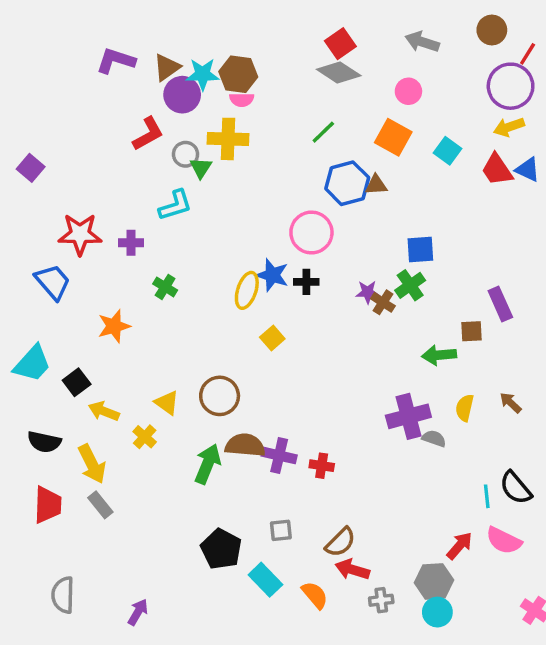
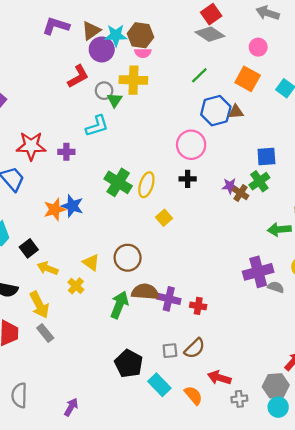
blue star: (272, 275) -> (72, 206), moved
green cross: (165, 287) -> (118, 182), moved, size x1.6
brown semicircle: (340, 542) -> (195, 348), moved

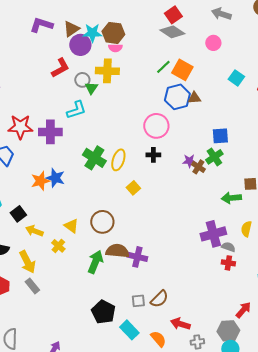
orange square: (248, 79) -> (182, 70), moved
purple cross: (66, 152) -> (50, 132), size x1.6
red cross: (198, 306) -> (228, 263), moved

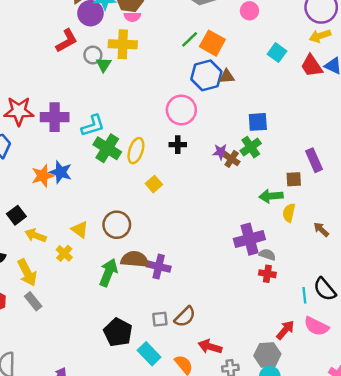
cyan L-shape: (76, 110) -> (93, 126), moved
yellow semicircle: (246, 229) -> (289, 213), moved

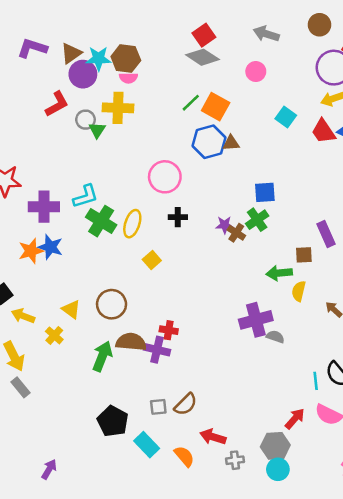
pink circle: (181, 110) -> (165, 177), moved
purple cross: (55, 117) -> (44, 207), moved
red cross: (267, 274) -> (169, 330), moved

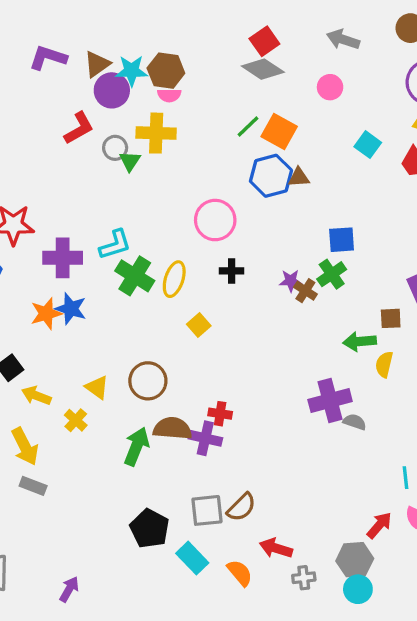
gray rectangle: (21, 387) -> (33, 486), turned -30
gray square: (158, 407) -> (207, 510), size x1.5

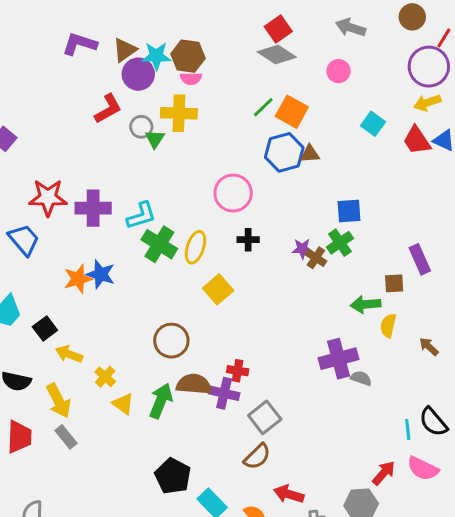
purple cross: (63, 258) -> (93, 208), moved
yellow square: (199, 325) -> (218, 289), size x1.4
yellow triangle: (97, 387) -> (123, 404), moved
gray rectangle: (33, 486) -> (66, 437), turned 30
gray square: (207, 510) -> (265, 417), moved, turned -32

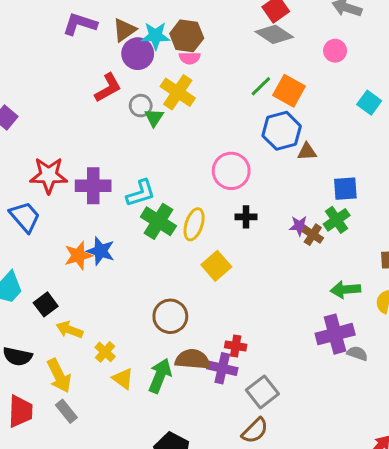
yellow cross: (179, 113) -> (178, 92), turned 32
brown triangle: (310, 154) -> (307, 152), moved
green arrow: (366, 304) -> (345, 290), moved

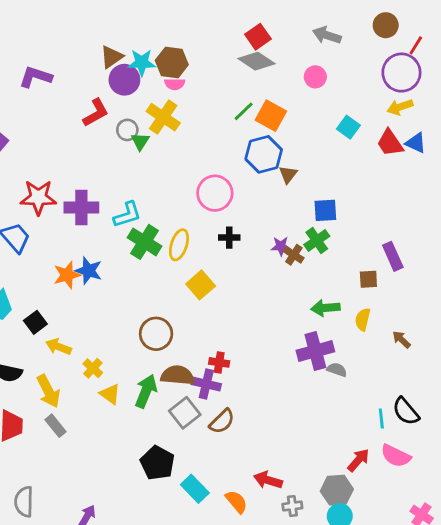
purple L-shape: (80, 24) -> (35, 77), moved
brown triangle: (307, 152) -> (288, 174), turned -48
gray square: (262, 392) -> (185, 413), moved
brown semicircle: (255, 431) -> (222, 421), moved

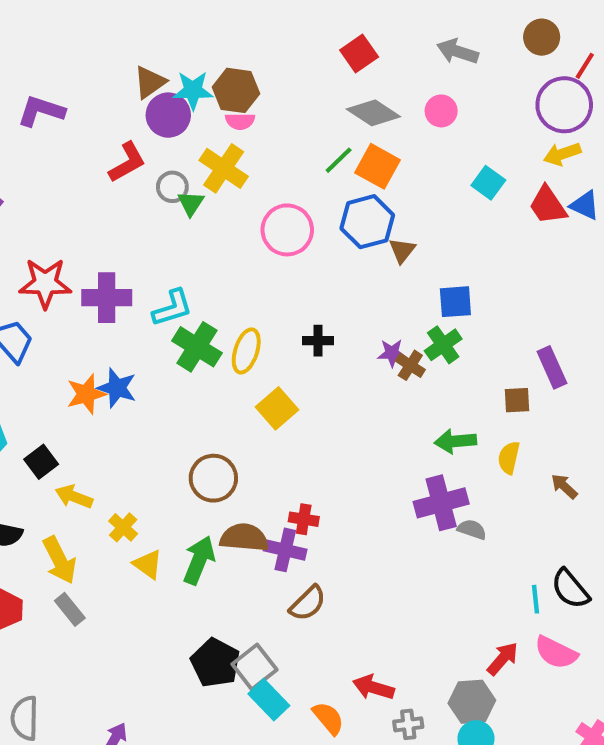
gray diamond: (256, 61) -> (373, 113), moved
pink circle: (215, 193) -> (287, 230), moved
gray square: (185, 413) -> (254, 667), moved

